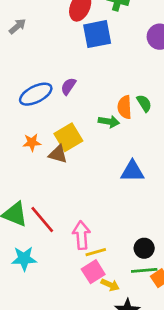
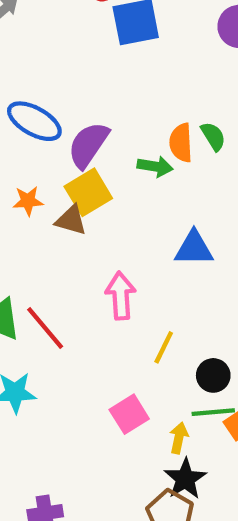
purple semicircle: (68, 86) -> (88, 145), moved, size x1.6
blue ellipse: (36, 94) -> (34, 121), turned 56
pink arrow: (81, 235) -> (121, 296), moved
yellow line: (96, 252) -> (164, 347), moved, turned -48
yellow arrow: (110, 285) -> (179, 438), moved, turned -102

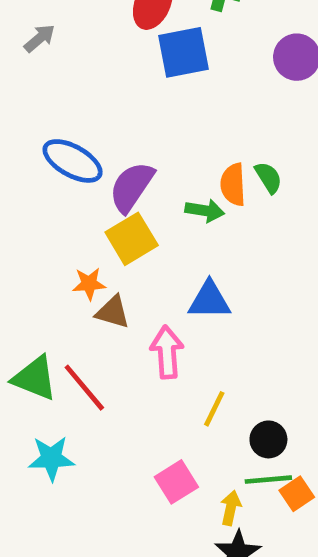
orange star: (28, 201) -> (89, 284), moved
brown triangle: (71, 220) -> (113, 312), moved
blue triangle: (194, 248) -> (209, 300), moved

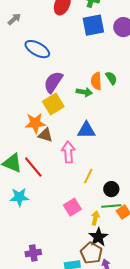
blue square: (183, 52) -> (93, 25), moved
blue ellipse: (73, 161) -> (37, 49), moved
orange star: (89, 284) -> (35, 123), size x1.5

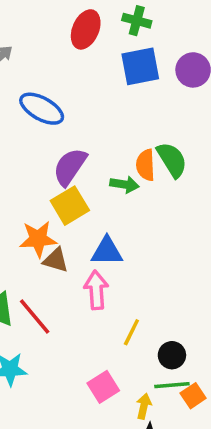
green semicircle: (111, 78) -> (172, 160), size x1.5
blue triangle: (86, 130) -> (107, 251), moved

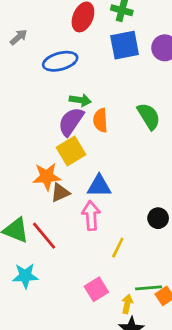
blue ellipse: (42, 109) -> (60, 61), moved, turned -44
orange semicircle: (146, 165) -> (100, 120), moved
green arrow: (124, 184) -> (80, 100), moved
brown triangle: (56, 260) -> (60, 193), turned -40
black circle: (172, 355) -> (158, 218), moved

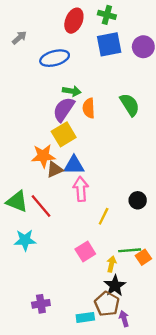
blue triangle: (99, 186) -> (74, 165), moved
black circle: (158, 218) -> (138, 200), moved

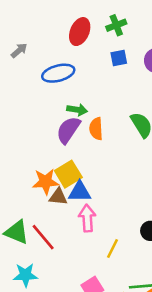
green cross: (107, 15) -> (116, 25), turned -36
blue square: (109, 44) -> (119, 58), size x0.6
yellow square: (64, 134) -> (68, 174), moved
brown triangle: (55, 170) -> (58, 197), turned 30

